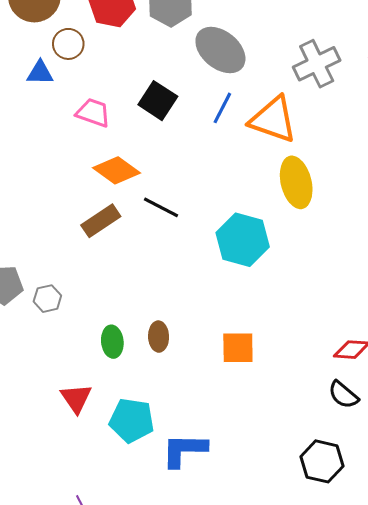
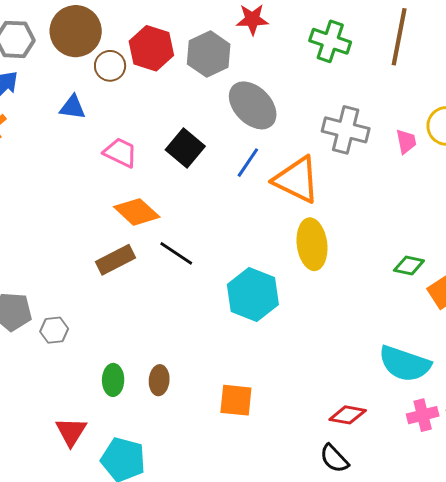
brown circle: (68, 44) -> (110, 66), moved
gray cross: (317, 64) -> (346, 130), turned 33

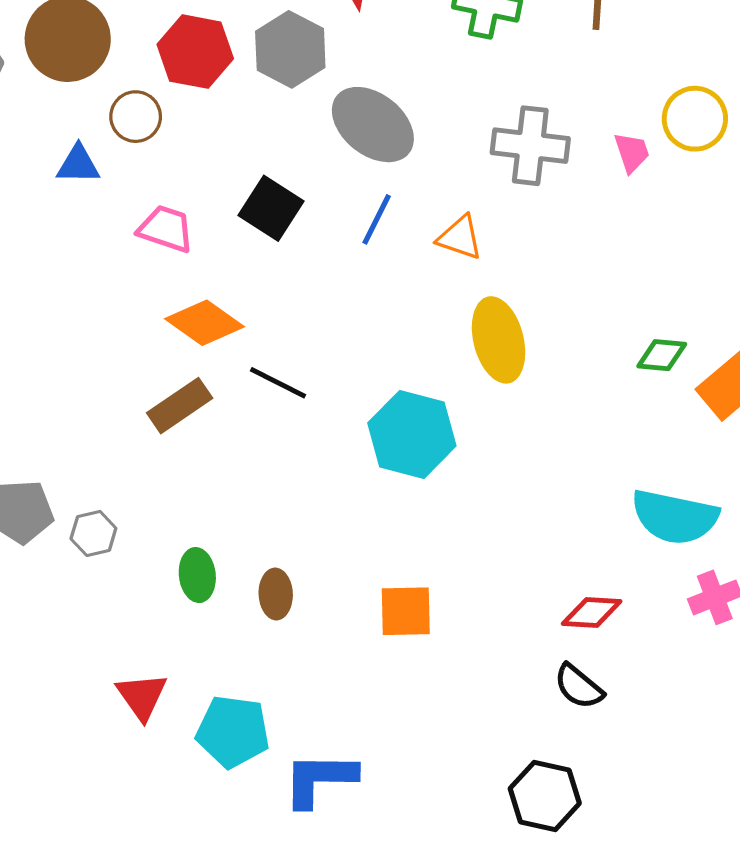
brown circle: (110, 66) -> (136, 117), moved
orange triangle: (297, 180) -> (460, 237), size x0.6
green ellipse: (113, 380) -> (197, 575), moved

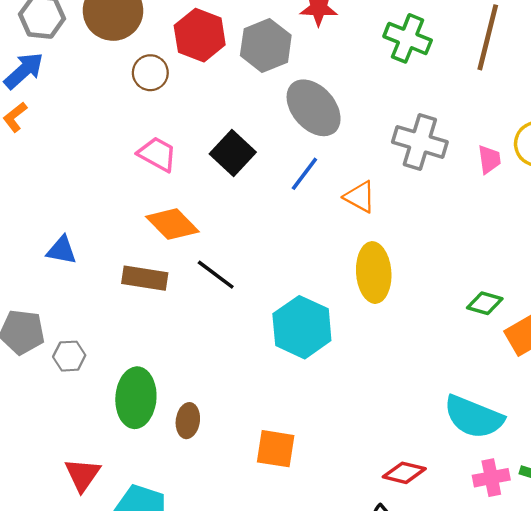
blue triangle: (78, 164) -> (62, 250), moved
brown rectangle: (180, 406) -> (145, 278), turned 33
green ellipse: (197, 575) -> (136, 398), size x1.6

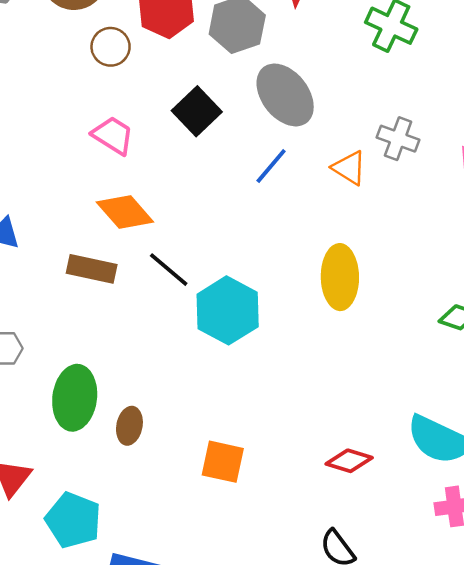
gray cross: (420, 142) -> (398, 139), size x0.7
black square: (233, 153) -> (197, 111), moved
orange triangle: (360, 197) -> (349, 168), moved
cyan hexagon: (302, 327) -> (228, 310), moved
red diamond: (404, 473) -> (349, 461), moved

